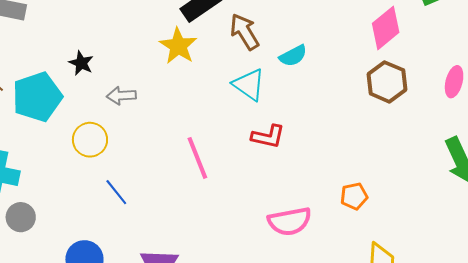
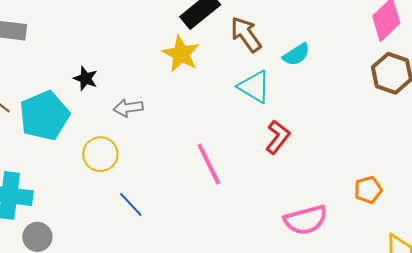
red L-shape: (268, 136) -> (278, 137), turned -60

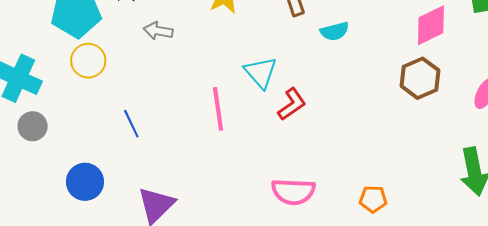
cyan triangle: (254, 87) -> (261, 73), moved
yellow circle: (100, 154) -> (88, 61), moved
orange pentagon: (368, 190) -> (373, 199), moved

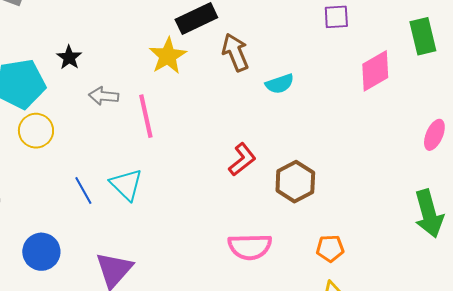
cyan triangle: (261, 73) -> (126, 185), moved
brown hexagon: (420, 78) -> (295, 182), moved
pink line: (218, 109) -> (146, 116), moved

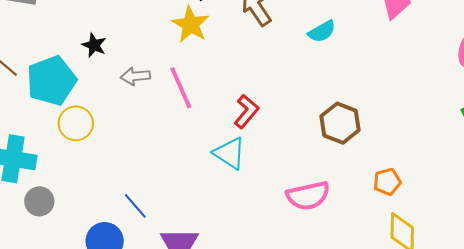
cyan semicircle: (280, 84) -> (322, 31), moved
red L-shape: (242, 160) -> (246, 111), moved
cyan triangle: (126, 185) -> (230, 153), moved
blue line: (83, 190) -> (135, 206), moved

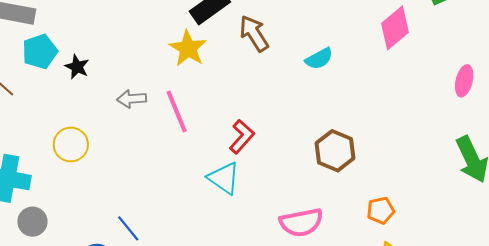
black star: (94, 45) -> (77, 67), moved
cyan pentagon: (51, 81) -> (40, 52), moved, size x0.7

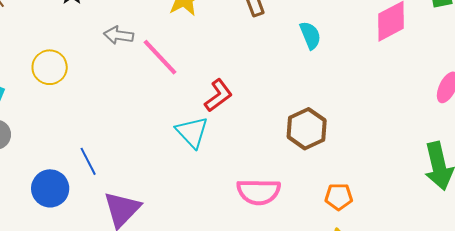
cyan semicircle: (319, 59) -> (310, 35), turned -96
pink line: (177, 111) -> (160, 57), turned -33

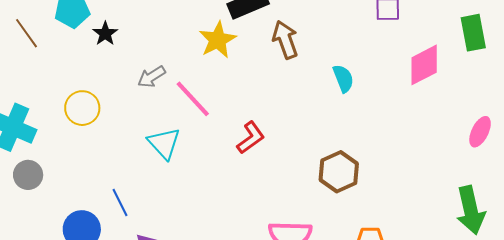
gray arrow: (119, 35) -> (152, 77), turned -40
cyan triangle: (192, 132) -> (164, 143), moved

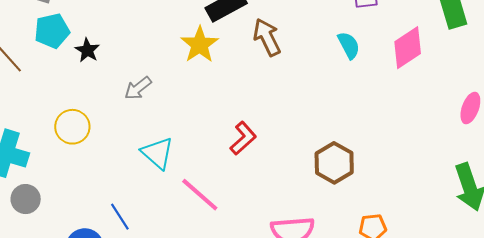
cyan semicircle: (343, 78) -> (349, 45), moved
pink line: (193, 99) -> (200, 195), moved

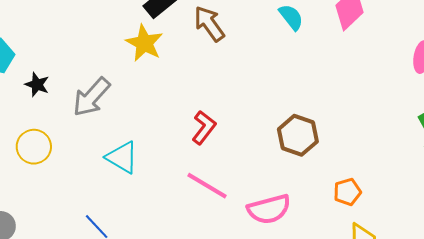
black star: (87, 50) -> (37, 85), moved
gray arrow: (138, 88) -> (91, 97), size x1.5
pink line: (200, 195) -> (207, 186), moved

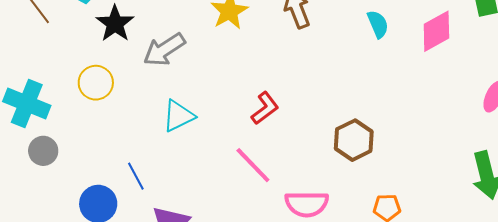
black star: (37, 85) -> (115, 24), size x1.5
cyan triangle: (122, 157) -> (178, 116), turned 48

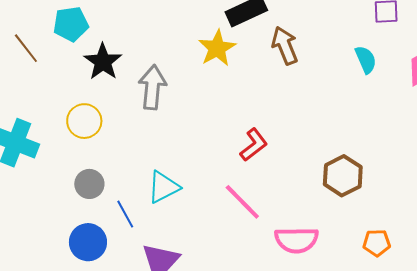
gray arrow: (164, 50) -> (152, 87), turned 129
cyan triangle: (178, 116) -> (163, 187), moved
gray circle: (43, 151) -> (89, 184), moved

